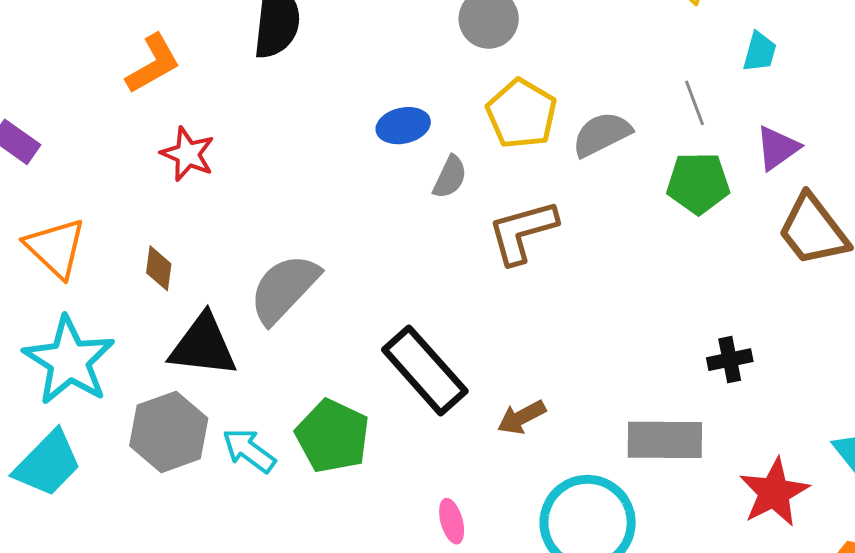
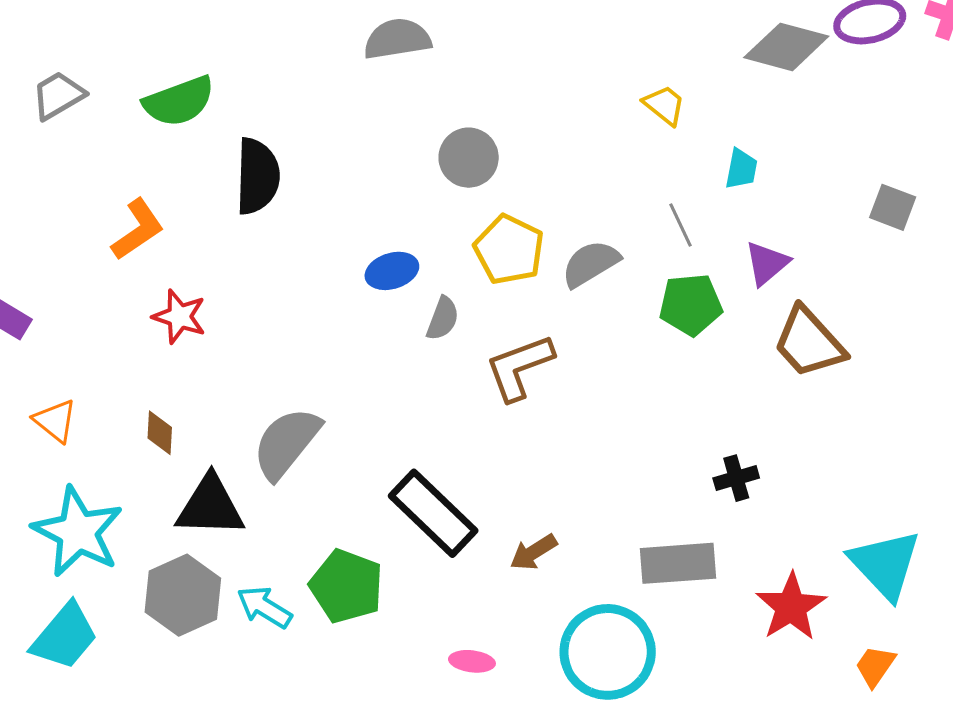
orange triangle: (56, 248) -> (55, 421), size x0.7
pink ellipse: (452, 521) -> (472, 661), turned -63

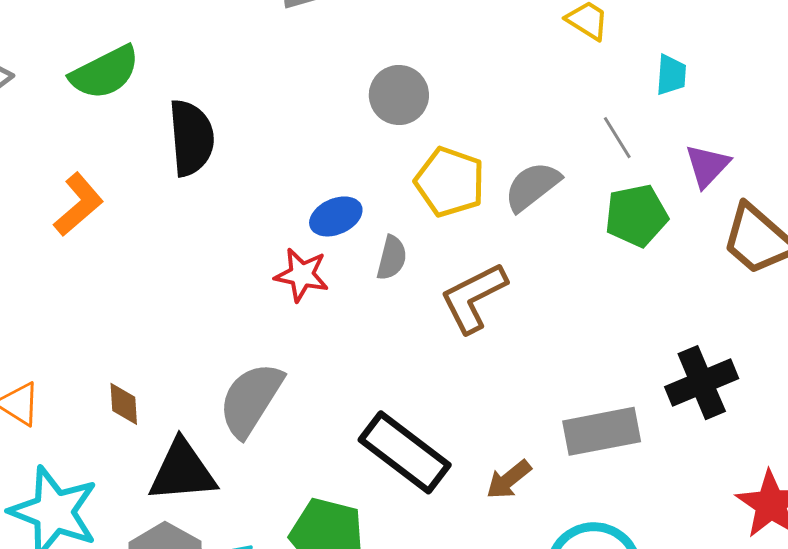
red star: (179, 317) -> (302, 275), moved
black cross: (736, 478) -> (702, 383), size x1.6
gray rectangle: (678, 563) -> (602, 431), moved

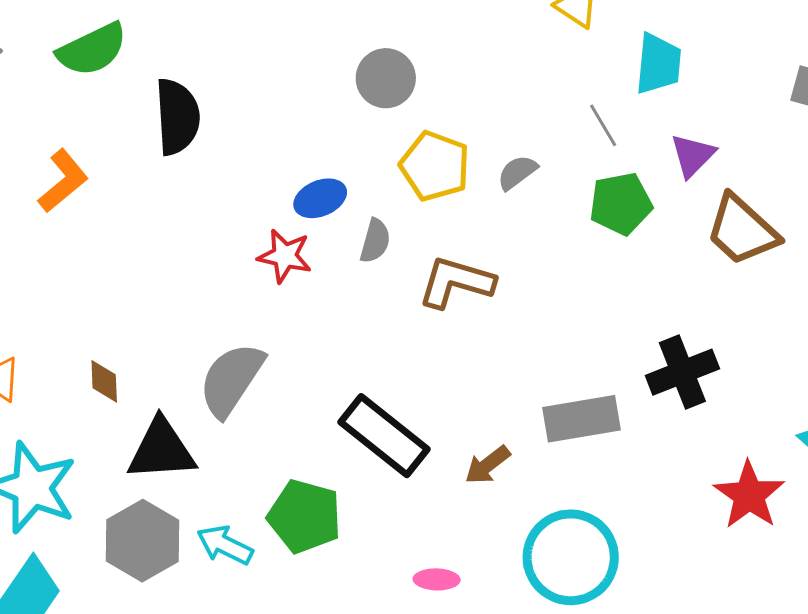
cyan trapezoid: (671, 75) -> (658, 64), size x1.5
gray semicircle: (532, 186) -> (517, 172), size x0.7
brown L-shape: (474, 298) -> (456, 282), turned 42

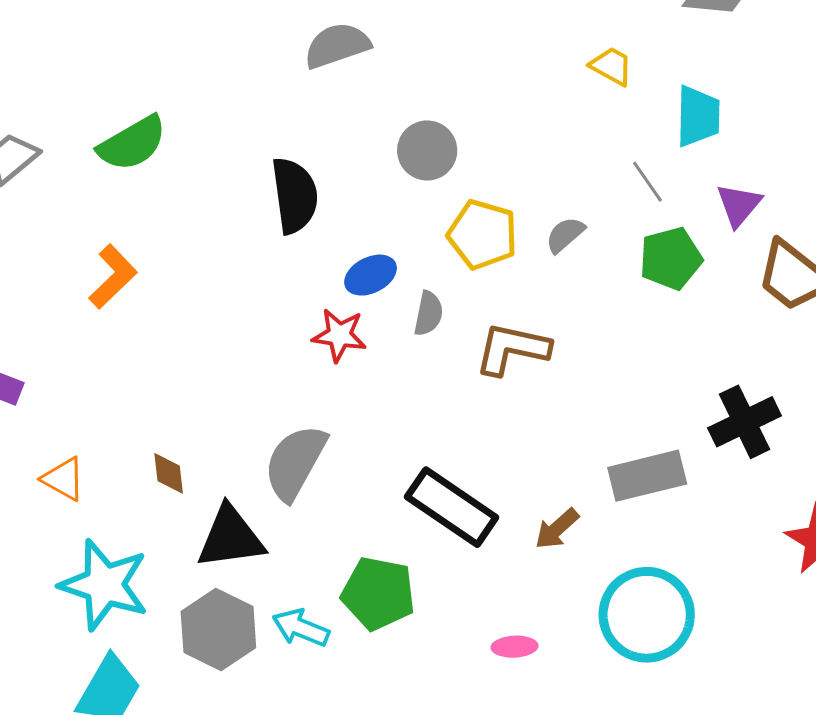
black semicircle: (177, 117) -> (295, 196), moved

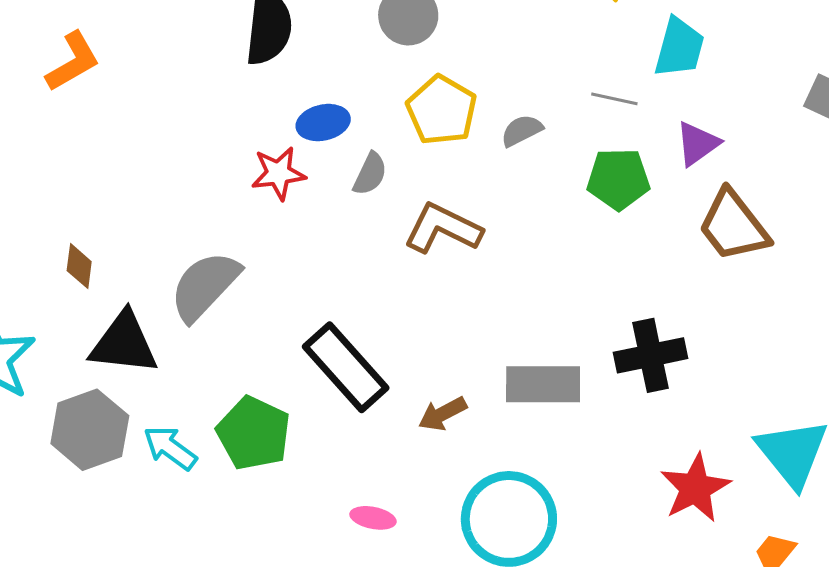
gray line: (647, 182) -> (614, 99), turned -57
red star: (339, 335) -> (278, 173), turned -30

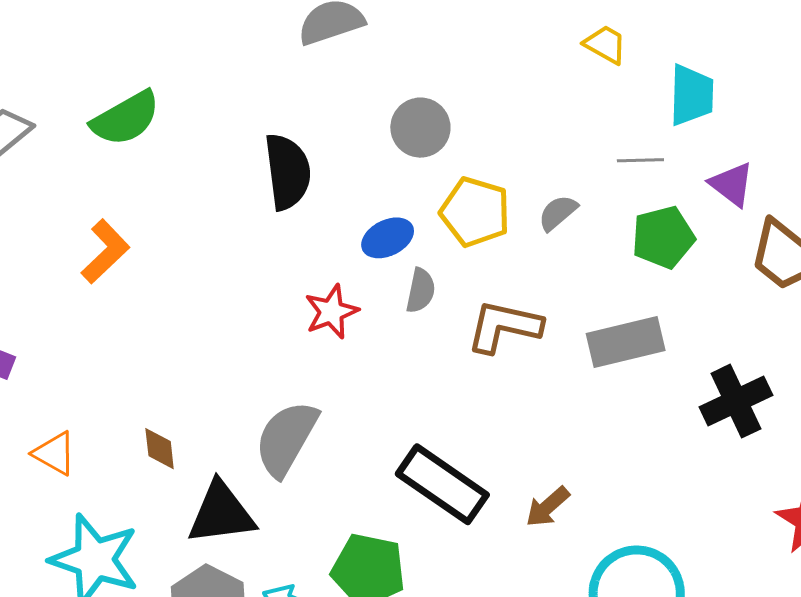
blue ellipse: (323, 123) -> (388, 238), moved
purple triangle: (697, 144) -> (732, 184), turned -33
gray rectangle: (543, 384) -> (626, 342), moved

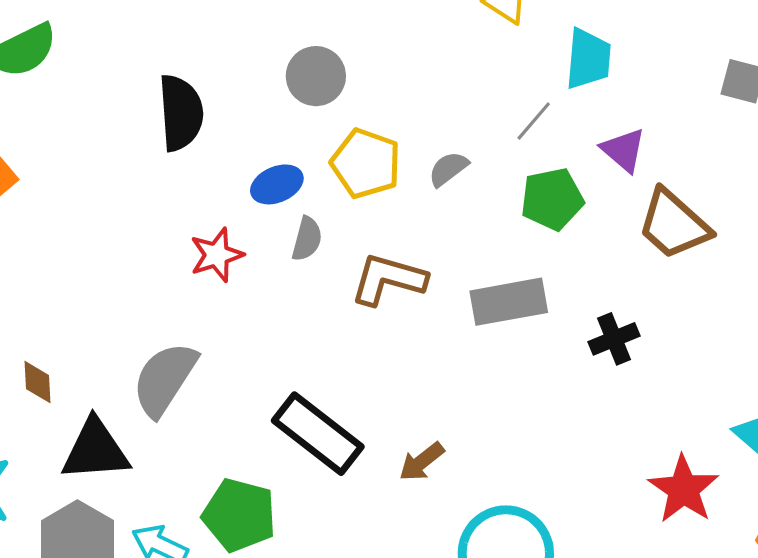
gray line: (640, 160) -> (534, 121), turned -51
black cross: (736, 401) -> (614, 339), moved, size x0.7

